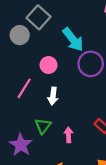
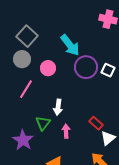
gray square: (39, 17) -> (27, 36), moved
gray circle: (20, 35) -> (22, 59), moved
white arrow: (53, 96) -> (58, 107), moved

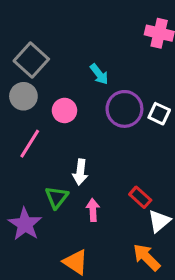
cyan arrow: (70, 45) -> (99, 74), size x0.6

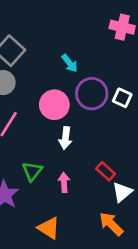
pink circle: (64, 110) -> (54, 105), moved, size x1.4
white arrow: (80, 172) -> (65, 138), moved

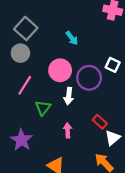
purple circle: (92, 94) -> (89, 78), moved
green triangle: (32, 171) -> (43, 108), moved

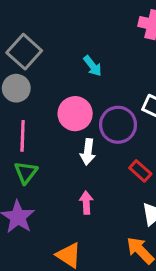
pink line: (25, 85) -> (23, 136), turned -30
green triangle: (43, 108) -> (26, 172), moved
red rectangle: (100, 122) -> (140, 171), moved

